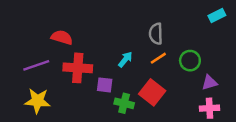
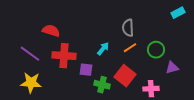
purple line: (36, 65) -> (30, 54), turned 55
pink cross: (210, 108) -> (151, 89), moved

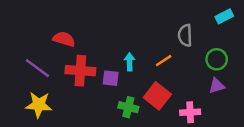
gray semicircle: (128, 28) -> (185, 35), moved
cyan arrow: (103, 49) -> (130, 62), turned -40
green circle: (156, 50) -> (217, 59), moved
purple square: (86, 70) -> (111, 78), moved

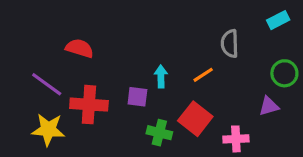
green circle: (217, 59) -> (284, 73), moved
red cross: (80, 71) -> (89, 105), moved

